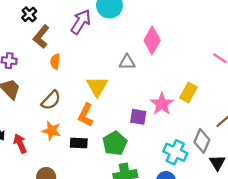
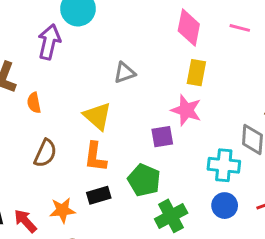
pink diamond: (152, 40) -> (189, 28), moved
yellow rectangle: (188, 93) -> (196, 73), moved
orange star: (52, 131) -> (62, 210), moved

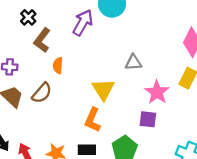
pink star: (186, 110) -> (157, 92), moved
brown semicircle: (45, 153) -> (42, 93), moved

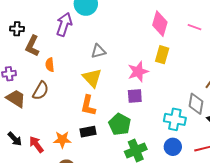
black cross: (28, 17) -> (17, 29), turned -32
gray triangle: (133, 62) -> (98, 51), moved
pink star: (157, 92) -> (138, 72), turned 30

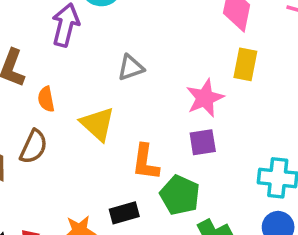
yellow triangle: (92, 78) -> (98, 124), moved
orange L-shape: (88, 105) -> (146, 162), moved

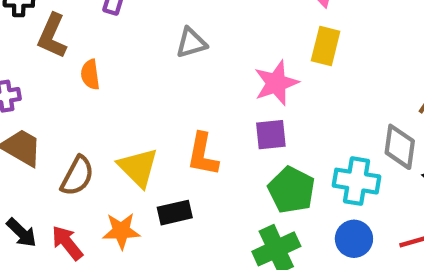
yellow triangle: (98, 124) -> (138, 167), moved
brown semicircle: (34, 147) -> (77, 176), moved
green pentagon: (180, 195) -> (291, 190), moved

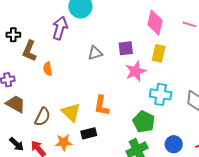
purple square: (271, 135) -> (126, 48), moved
cyan cross: (357, 181) -> (161, 94), moved

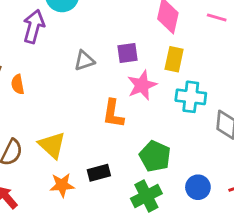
cyan cross: (161, 94) -> (191, 97), moved
orange L-shape: (102, 106) -> (113, 114), moved
black rectangle: (89, 133) -> (99, 173), moved
orange star: (64, 142) -> (62, 185), moved

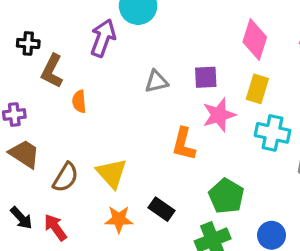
black rectangle: (99, 173) -> (161, 209), turned 45

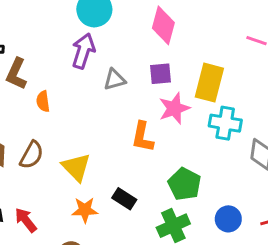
purple arrow: (103, 38) -> (83, 51), moved
pink diamond: (255, 40) -> (163, 25), moved
yellow rectangle: (257, 89) -> (209, 83), size x1.4
brown semicircle: (66, 177) -> (32, 155), moved

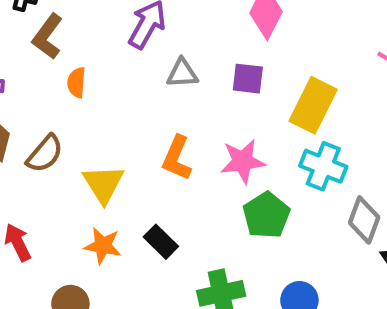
pink star: (174, 108) -> (243, 161), moved
orange L-shape: (142, 137) -> (177, 158), moved
green pentagon: (184, 184) -> (266, 215), moved

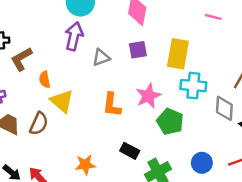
brown L-shape: (48, 37) -> (21, 59), turned 40
yellow triangle: (103, 184) -> (62, 101), moved
black rectangle: (161, 242) -> (130, 151), moved

